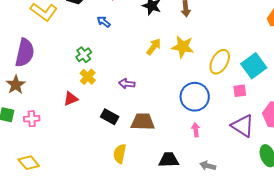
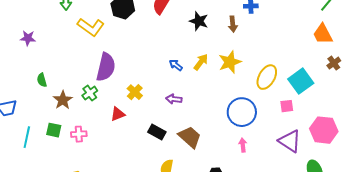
blue arrow: (104, 22) -> (176, 65), moved
yellow star: (183, 47) -> (230, 62), turned -30
purple semicircle: (25, 53) -> (106, 67), moved
green cross: (84, 55) -> (90, 93), moved
brown trapezoid: (143, 122) -> (190, 137), turned 40

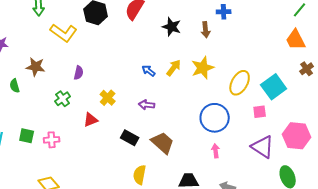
purple semicircle: (106, 67) -> (79, 73), size x0.5
brown star: (63, 100) -> (36, 67), moved, turned -30

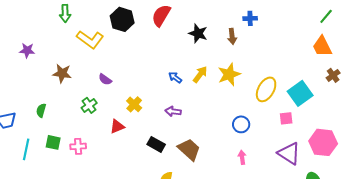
purple semicircle: (79, 73) -> (105, 79), turned 112
green semicircle: (15, 86) -> (41, 110), moved, turned 32
blue circle: (215, 118) -> (241, 124), size x0.6

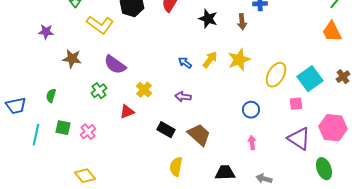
purple star: (27, 50) -> (46, 32), moved
brown cross: (333, 75) -> (343, 77), moved
purple semicircle: (105, 79) -> (115, 65), size x1.6
pink cross: (78, 146) -> (88, 132), turned -35

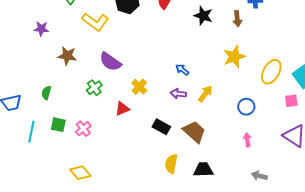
yellow arrow: (210, 60) -> (205, 94), moved
blue arrow: (185, 63) -> (182, 70), moved
black trapezoid: (225, 173) -> (203, 170), moved

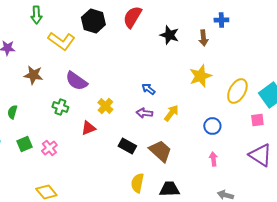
green cross: (94, 88) -> (60, 107), turned -35
green square: (58, 125) -> (24, 144), turned -35

